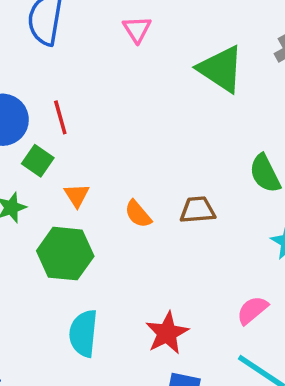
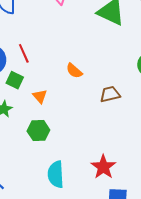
orange semicircle: (138, 214) -> (74, 71), moved
green hexagon: (65, 254) -> (38, 131), size x0.7

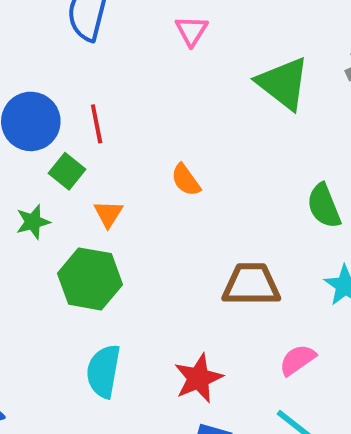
brown trapezoid: (110, 94) -> (251, 284), moved, size x1.4
green hexagon: (38, 131) -> (90, 279), size x1.4

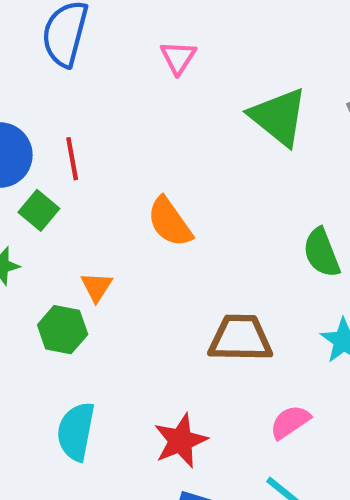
orange semicircle: (186, 180) -> (170, 222), size x1.4
orange triangle: (108, 214) -> (97, 287), moved
green hexagon: (90, 279) -> (63, 330), size x0.7

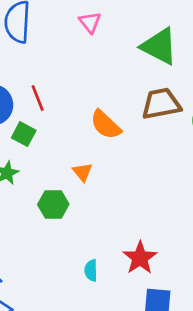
orange triangle: (97, 287) -> (82, 172), moved
brown trapezoid: (240, 338) -> (161, 104), moved
cyan semicircle: (76, 431) -> (91, 270), moved, size x0.6

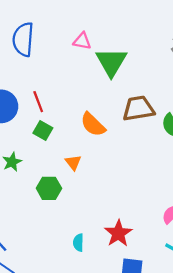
pink triangle: (90, 22) -> (82, 41), turned -42
green triangle: (159, 46) -> (111, 62), moved, turned 32
green square: (24, 134) -> (43, 131), moved

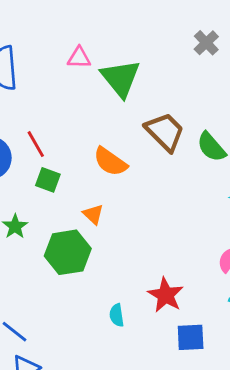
brown trapezoid: (138, 109) -> (165, 132), turned 64
green hexagon: (49, 188) -> (68, 252), size x1.4

